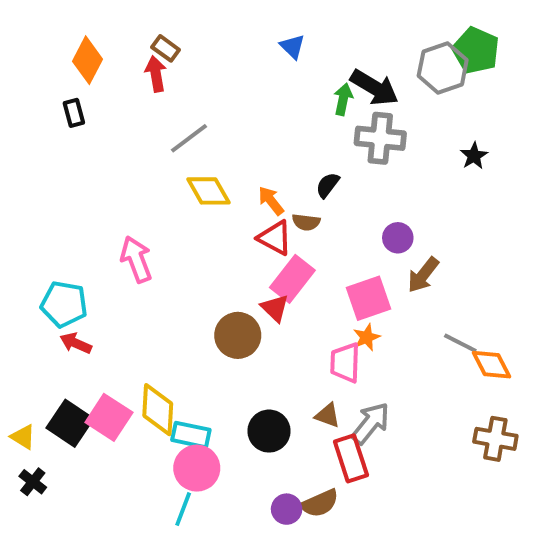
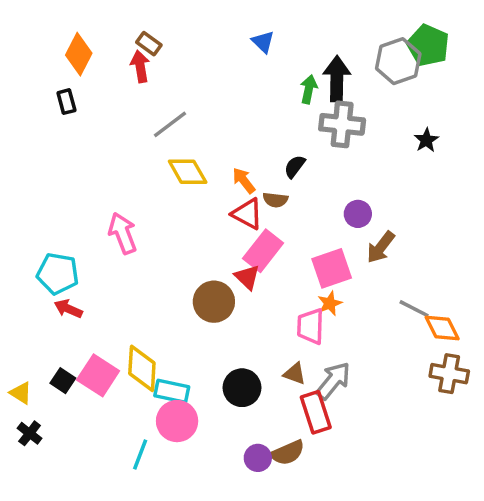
black arrow: (374, 87) -> (337, 79), turned -120
black square: (70, 423) -> (63, 381), size x0.6
brown cross: (495, 439) -> (449, 374), moved
cyan line: (183, 509) -> (140, 454), moved

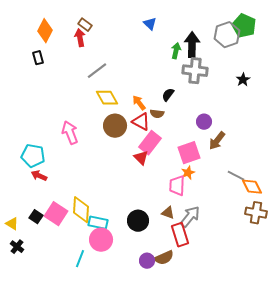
brown circle: (214, 302) -> (115, 126), moved

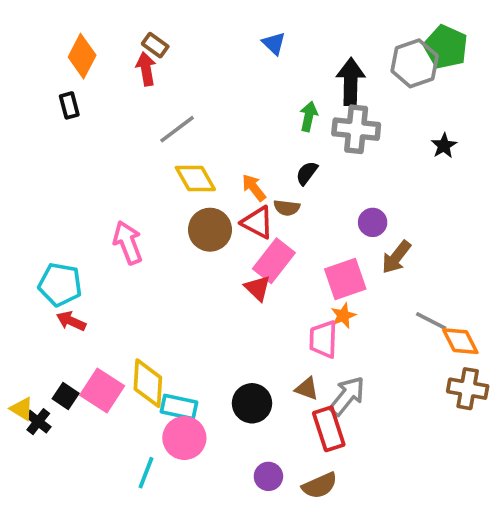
green arrow: (176, 51) -> (309, 116), moved
black cross: (17, 247) -> (38, 422), moved
brown semicircle: (164, 258) -> (320, 486), moved

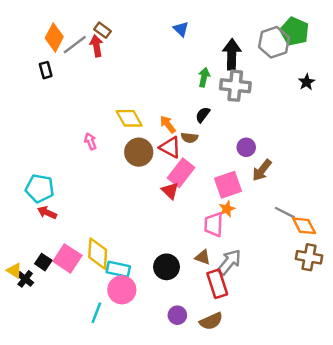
gray line: (177, 129) -> (75, 45), moved
black star: (444, 146) -> (307, 82), moved
pink arrow: (128, 242) -> (90, 141), moved, size x0.6

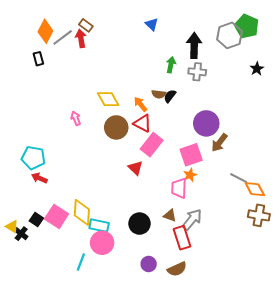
gray cross: (235, 86) -> (197, 72), size x0.7
brown semicircle: (189, 138) -> (159, 94), moved
purple circle: (246, 147) -> (206, 123), size x1.6
red triangle: (170, 191) -> (135, 168), moved

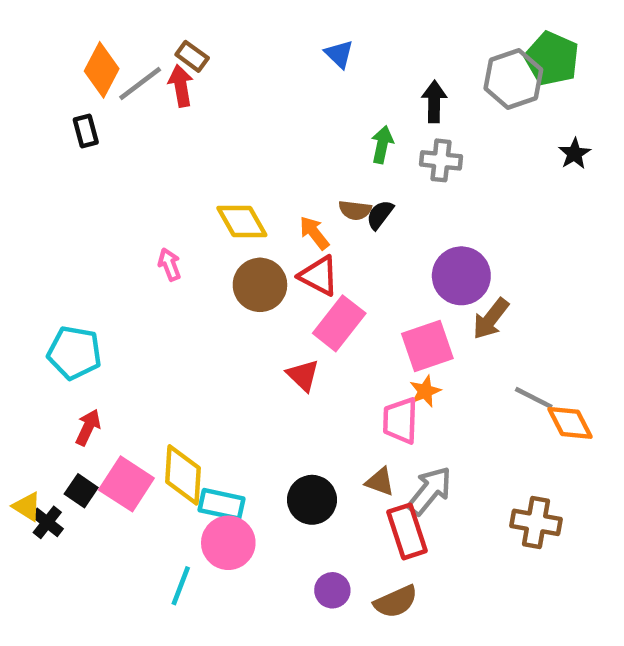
black arrow: (194, 46) -> (434, 102), size x0.7
red arrow: (39, 178) -> (88, 427), moved, turned 91
brown cross: (259, 215) -> (536, 522), moved

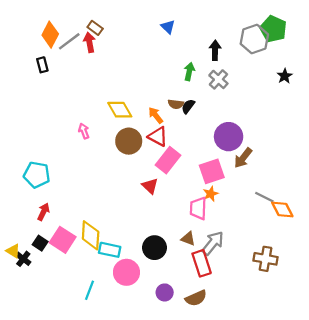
gray cross: (441, 160) -> (218, 79), turned 36
pink circle: (228, 543) -> (126, 272), moved

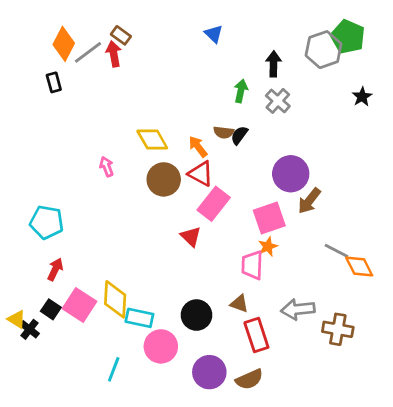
gray arrow: (213, 243) -> (298, 309), moved, turned -135
purple circle: (165, 292) -> (209, 372), size x1.5

